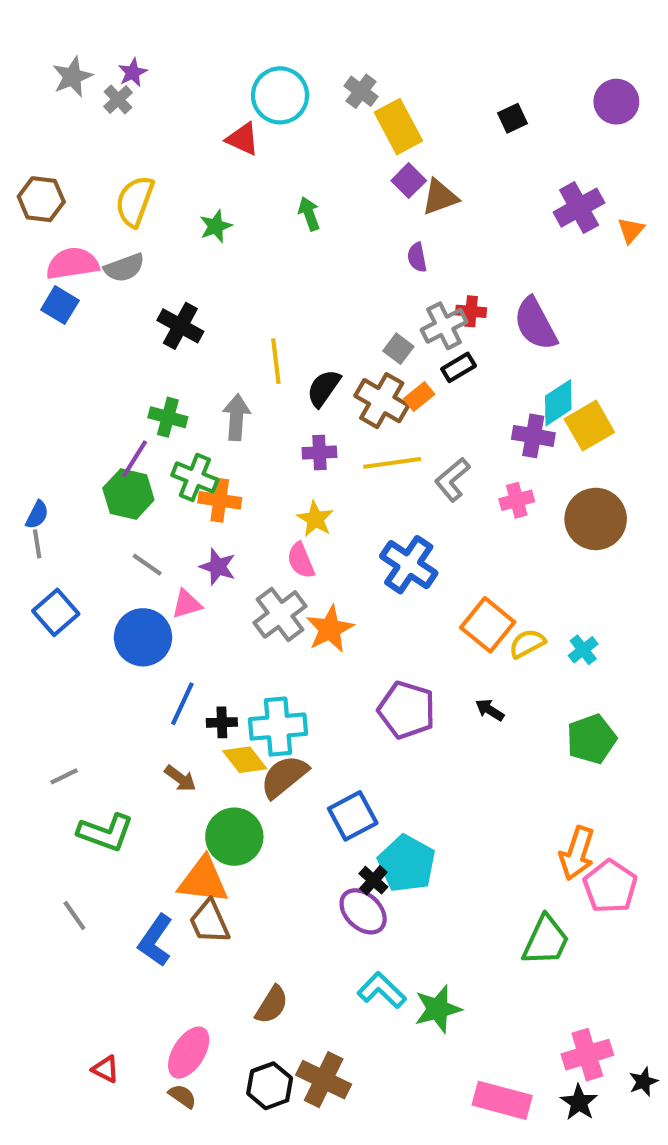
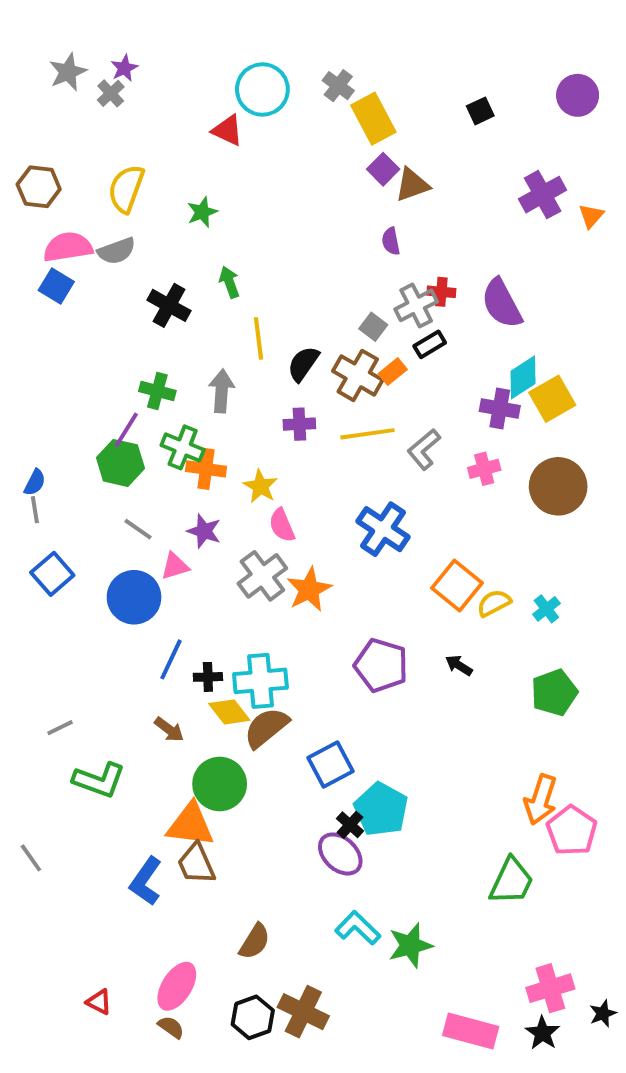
green arrow: (309, 214) -> (229, 282), moved
yellow star: (315, 519) -> (260, 486), moved
gray line: (74, 916) -> (31, 858), moved

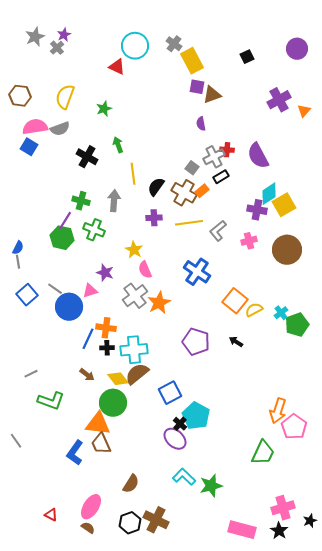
purple square: (383, 169) -> (197, 87), turned -35
orange cross: (206, 469) -> (106, 328), moved
gray line: (138, 529) -> (55, 289), moved
green pentagon: (554, 693) -> (297, 325), moved
yellow diamond: (229, 712) -> (118, 379), moved

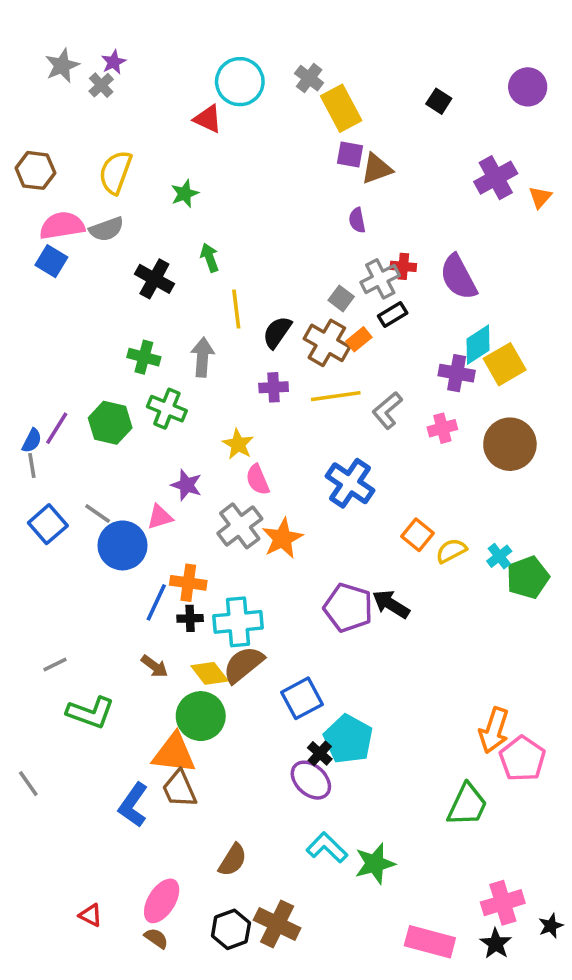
black square: (247, 57) -> (439, 101), turned -32
purple line: (65, 221) -> (57, 428), moved
orange square: (235, 301) -> (418, 535), size x0.7
black arrow: (236, 342) -> (391, 604), moved, size x1.5

